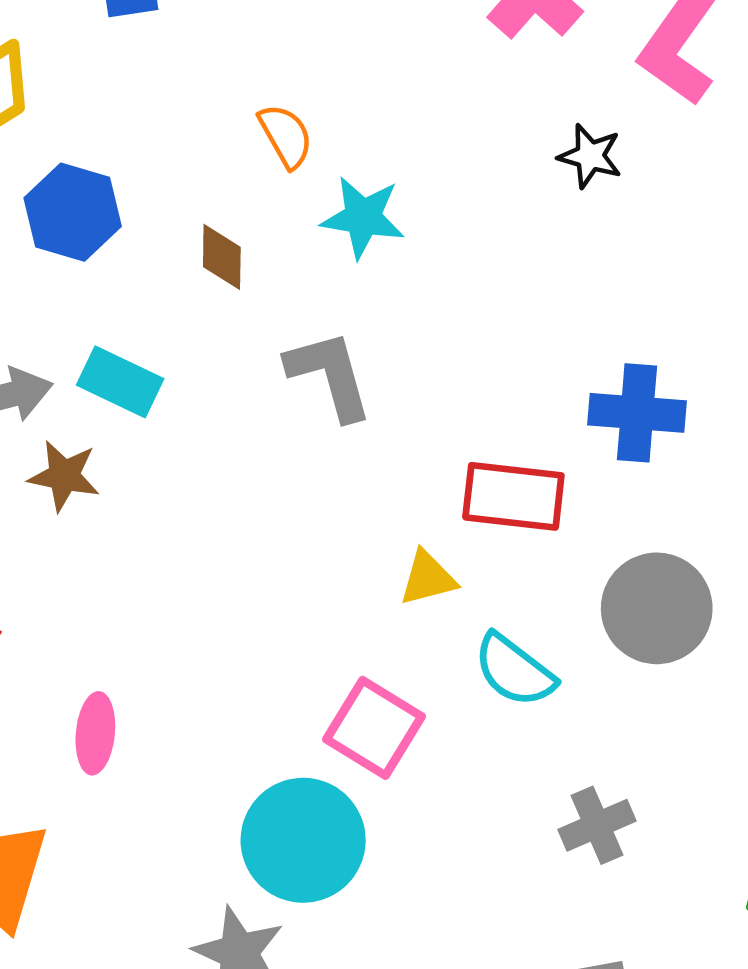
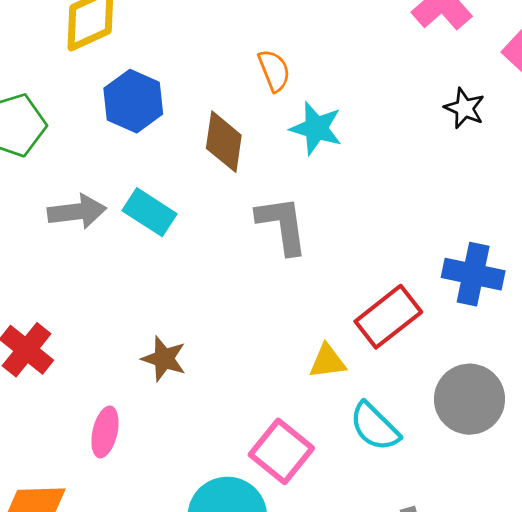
brown diamond: (222, 257) -> (224, 142), size x1.4
brown star: (64, 476) -> (164, 359), moved
red rectangle: (513, 496) -> (388, 317), turned -52

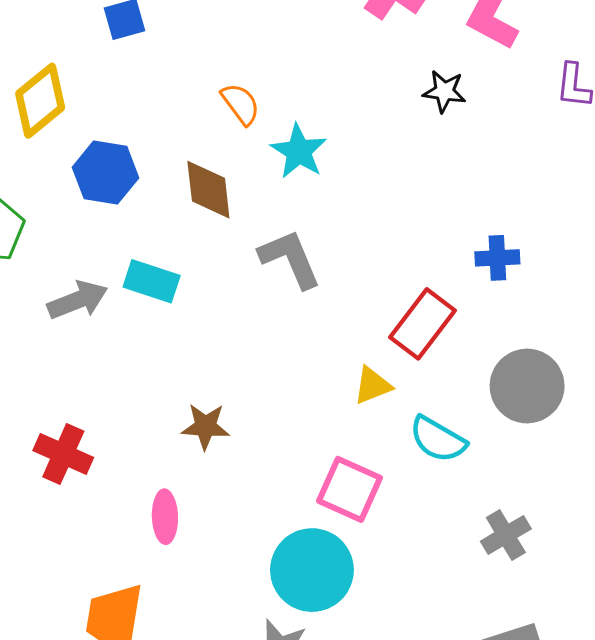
cyan star: (316, 128) -> (299, 151), turned 30
blue cross: (473, 274) -> (497, 258), size x0.7

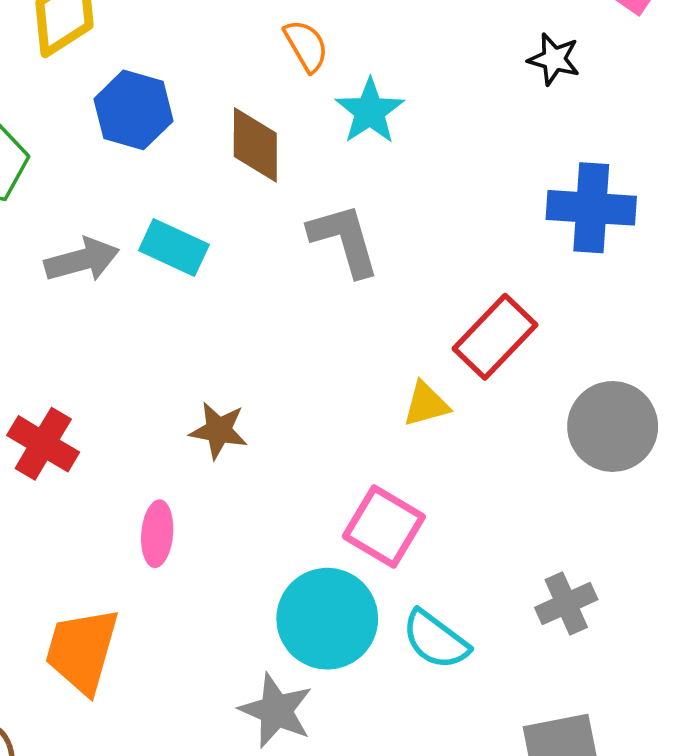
blue cross: (497, 258) -> (591, 208), moved, size x1.6
cyan semicircle: (438, 439) -> (436, 640), moved

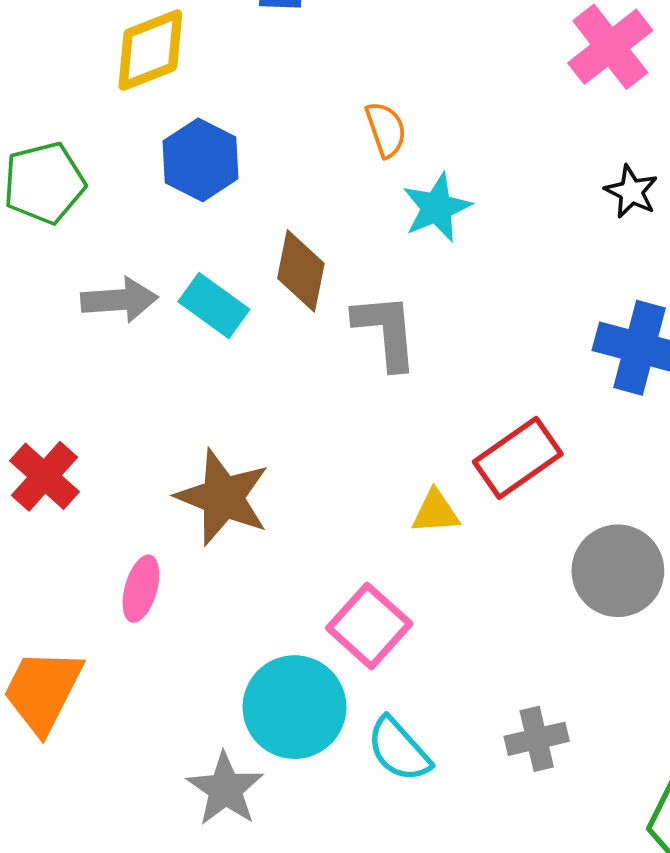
brown diamond: (255, 145) -> (301, 271), moved
brown star: (219, 430) -> (223, 497), size x1.6

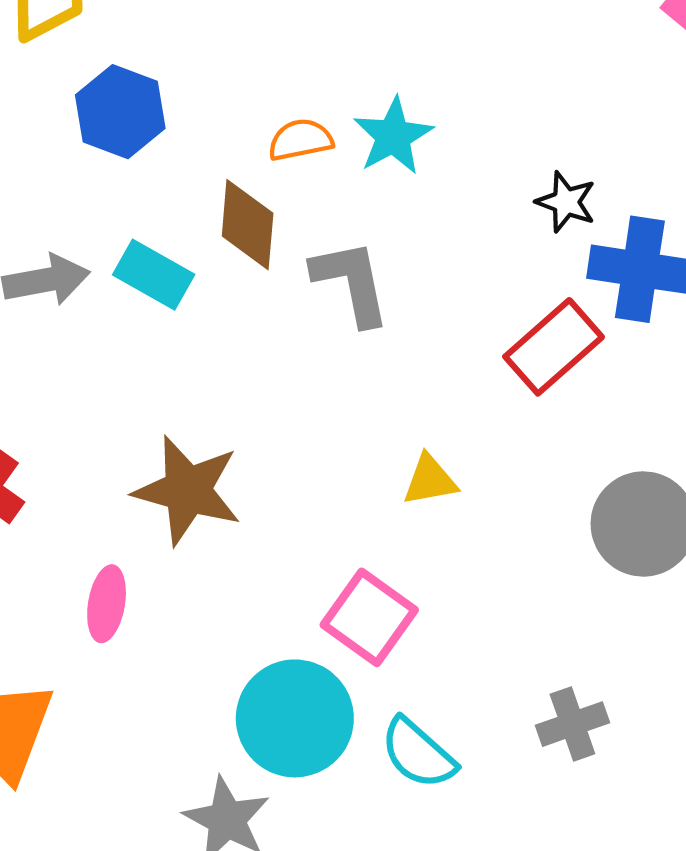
orange semicircle: (386, 129) -> (300, 140), moved, turned -76
black star: (631, 192) -> (566, 202), moved
red rectangle: (518, 458) -> (554, 347), moved

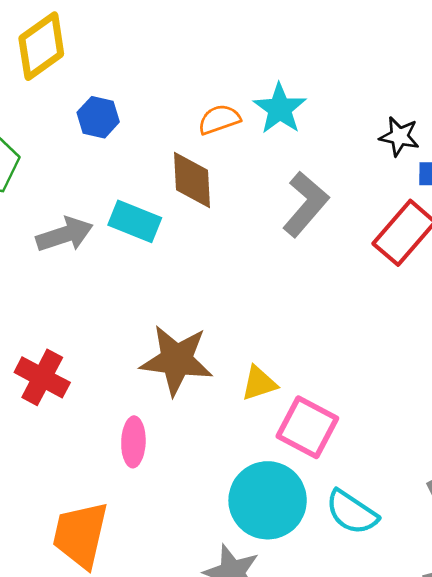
blue hexagon: (120, 112) -> (98, 117), size x0.7
gray L-shape: (351, 282) -> (306, 204), moved, turned 60
yellow triangle: (430, 480) -> (259, 383), moved

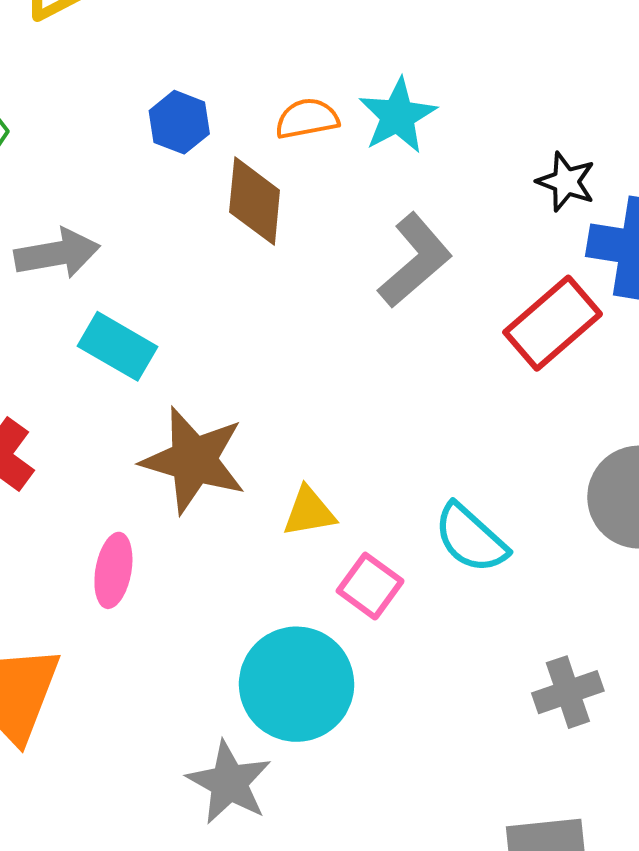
blue hexagon: (98, 117) -> (179, 122), moved
cyan rectangle: (135, 221) -> (118, 346), moved
pink square: (307, 427) -> (370, 586), size x0.7
cyan semicircle: (352, 512) -> (471, 538), moved

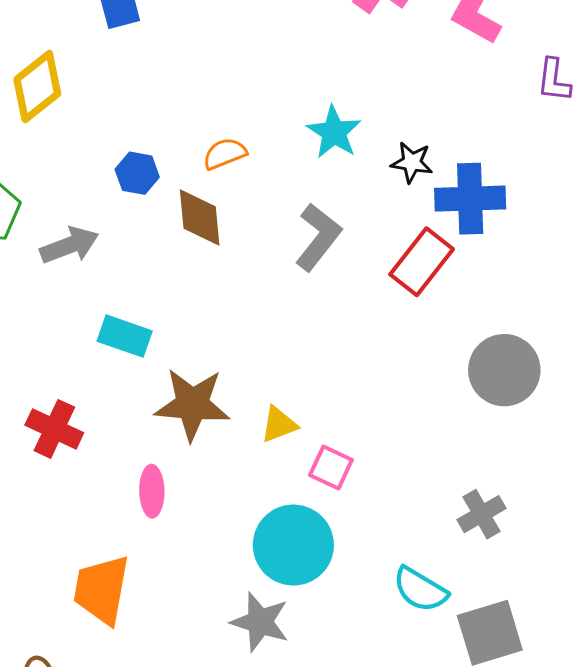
cyan star: (398, 116) -> (334, 132), moved
gray arrow: (57, 254) -> (69, 245), moved
cyan semicircle: (471, 538) -> (420, 589), moved

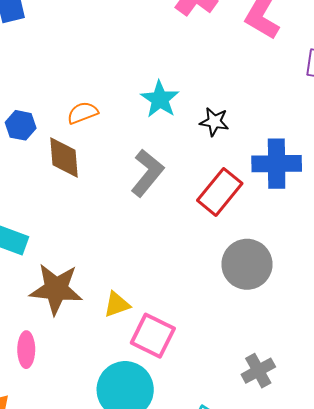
blue cross: (470, 199) -> (277, 164), moved
gray circle: (504, 370) -> (247, 264), moved
pink square: (331, 467) -> (153, 336), size x1.4

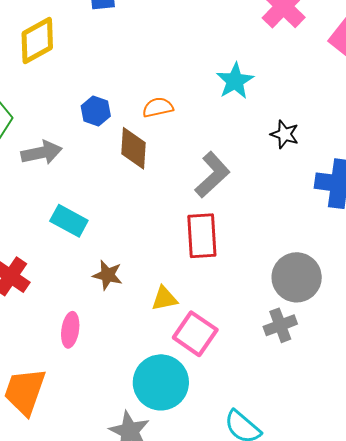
cyan star: (160, 99) -> (235, 81), moved
red rectangle: (220, 192) -> (202, 236), moved, turned -51
brown star: (56, 289) -> (108, 275), size x0.6
gray cross: (258, 371) -> (280, 325), moved

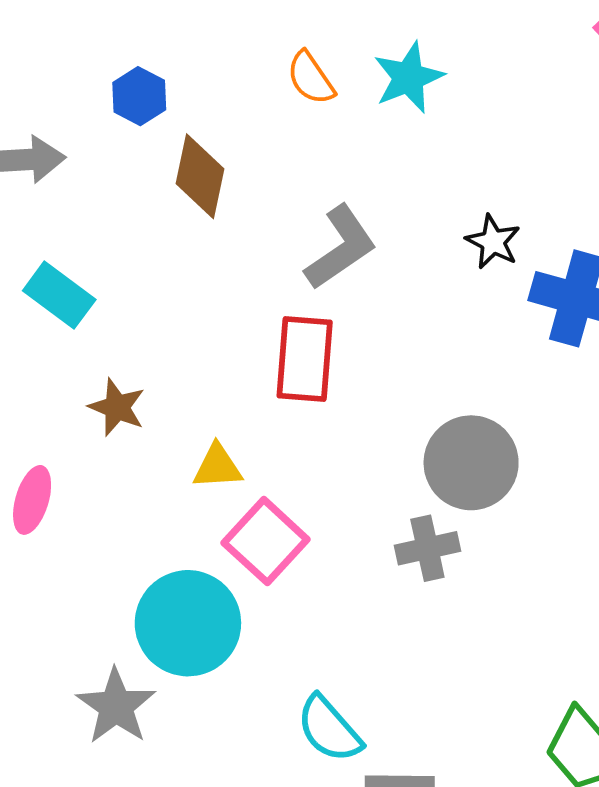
orange semicircle: (158, 107) -> (311, 78), moved, turned -120
black star: (285, 134) -> (493, 242), moved

